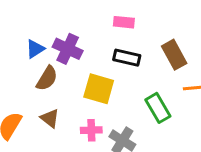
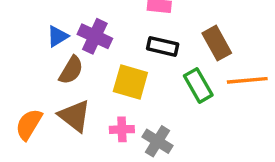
green rectangle: (158, 108) -> (198, 85), moved
brown triangle: (50, 118) -> (75, 116), size x1.5

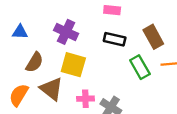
blue triangle: (58, 36) -> (20, 32), moved, turned 35
brown semicircle: (71, 70) -> (35, 62), moved
yellow square: (130, 82) -> (73, 65), moved

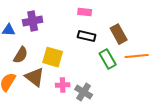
purple cross: (66, 32) -> (33, 21), moved, turned -36

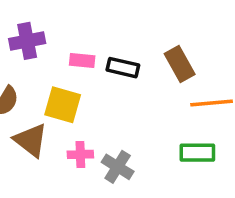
pink rectangle: (85, 12) -> (82, 60), moved
green rectangle: (108, 59) -> (197, 153), moved, turned -60

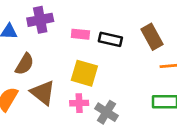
yellow square: (63, 105) -> (84, 73), moved

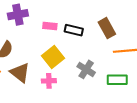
yellow square: (84, 73) -> (53, 57), turned 35
gray cross: (106, 112) -> (86, 69), moved

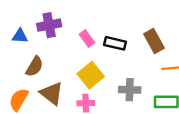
pink rectangle: (50, 26) -> (87, 38), turned 48
gray cross: (86, 69) -> (130, 90), turned -30

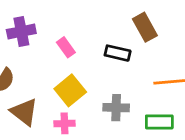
brown rectangle: (154, 41) -> (145, 27), moved
black rectangle: (115, 43) -> (118, 53), moved

